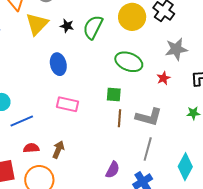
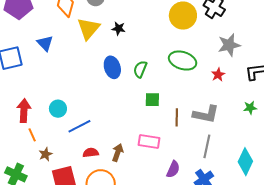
green semicircle: (93, 27) -> (140, 69), moved, size x0.7
green square: (114, 95) -> (152, 100), moved
pink rectangle: (68, 104) -> (149, 142), moved

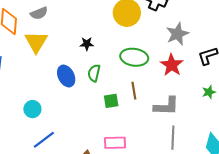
black star: (119, 28) -> (87, 44), moved
red star: (218, 75) -> (172, 65), size x1.6
cyan circle: (58, 109) -> (32, 109), moved
brown line: (177, 117) -> (134, 91), moved

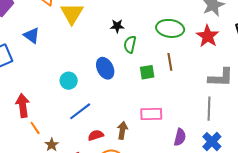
black star: (87, 44) -> (117, 26), moved
blue ellipse: (66, 76) -> (105, 68), moved
gray L-shape: (166, 106) -> (221, 78), moved

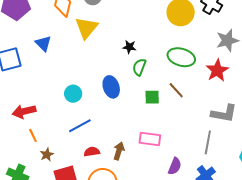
brown line: (170, 62) -> (176, 90), turned -42
red arrow: (23, 106) -> (24, 111), turned -105

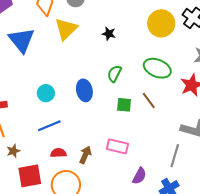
blue triangle: (43, 44) -> (22, 40), size x1.6
black star: (129, 47) -> (109, 34), moved

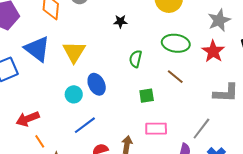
yellow triangle: (66, 29) -> (74, 52), moved
blue ellipse: (84, 90) -> (97, 84), moved
green square: (124, 105) -> (147, 96), moved
gray line: (175, 156) -> (201, 129), moved, turned 35

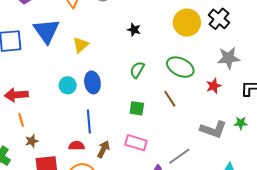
red star: (213, 51) -> (214, 86), size x0.7
yellow triangle: (74, 52) -> (81, 45), size x0.7
blue line: (85, 125) -> (89, 121), moved, turned -75

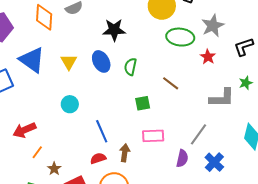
black star: (134, 30) -> (114, 30), size x1.6
green ellipse: (180, 67) -> (180, 37), moved
blue ellipse: (92, 82) -> (101, 61), moved
orange line: (21, 120) -> (37, 152), turned 72

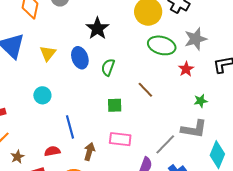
black star: (114, 30) -> (97, 28), turned 30
green star: (246, 83) -> (201, 101), moved
gray L-shape: (222, 98) -> (194, 129), moved
red semicircle: (98, 158) -> (52, 151), moved

